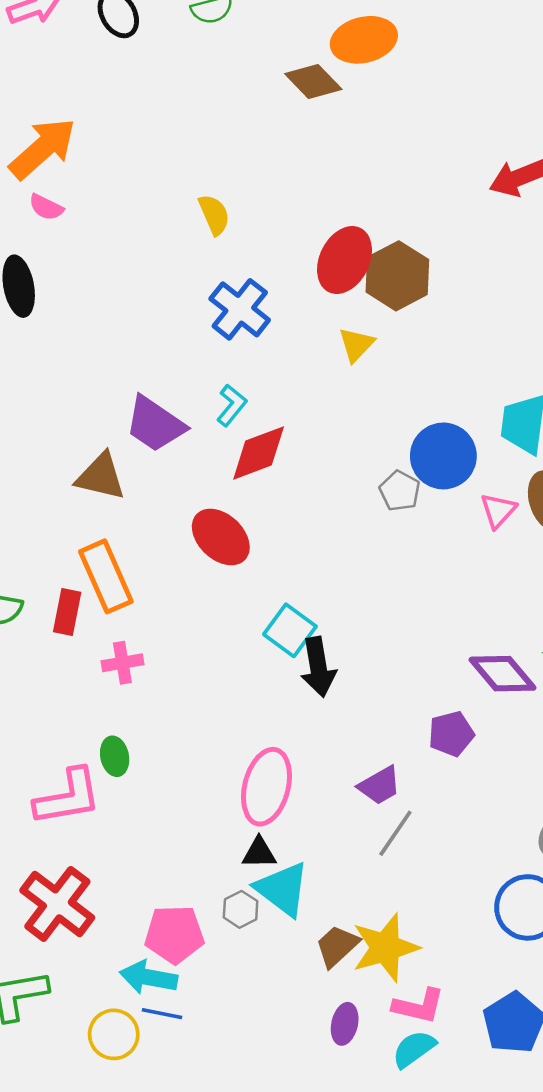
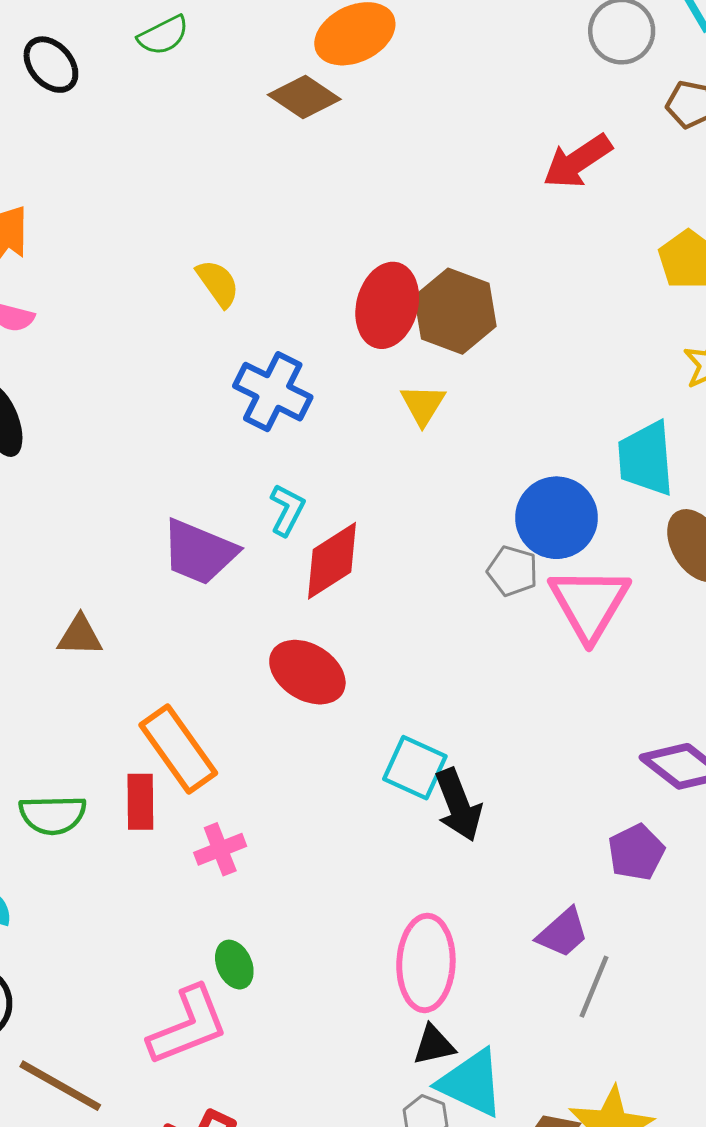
brown triangle: (101, 477) -> (80, 636), moved, size x0.7
pink triangle: (498, 510) -> (589, 604), moved, size x1.8

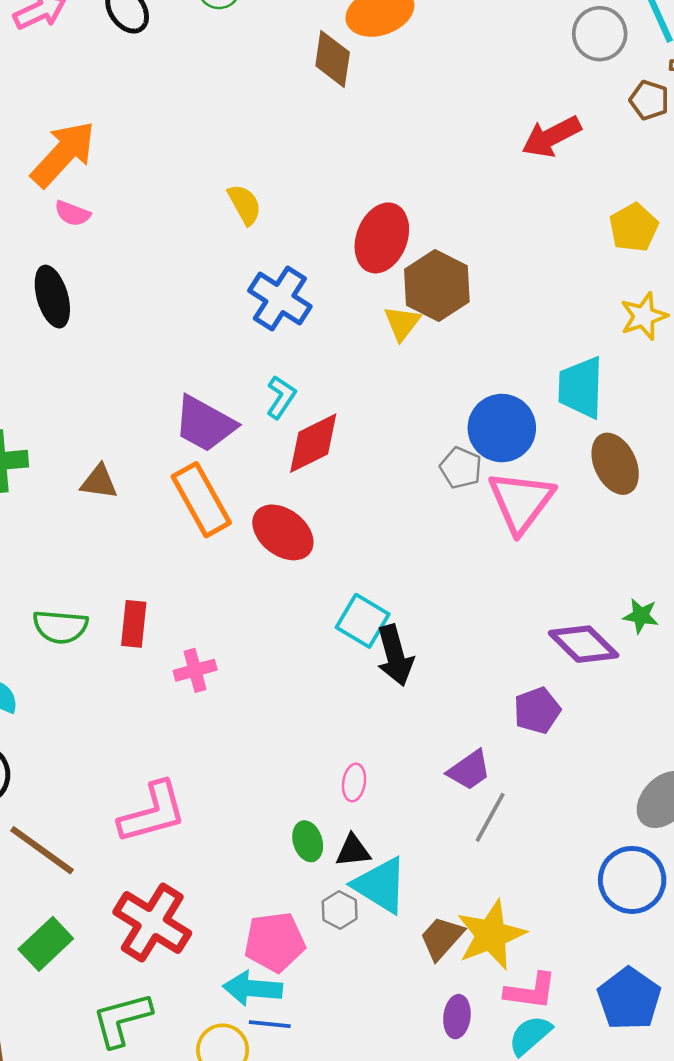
brown diamond: (304, 97) -> (333, 59), turned 58
brown hexagon: (455, 311) -> (437, 286), moved
orange rectangle: (178, 749) -> (201, 500), moved
pink ellipse: (426, 963) -> (354, 783), size x0.5
green ellipse: (234, 965) -> (308, 841), moved

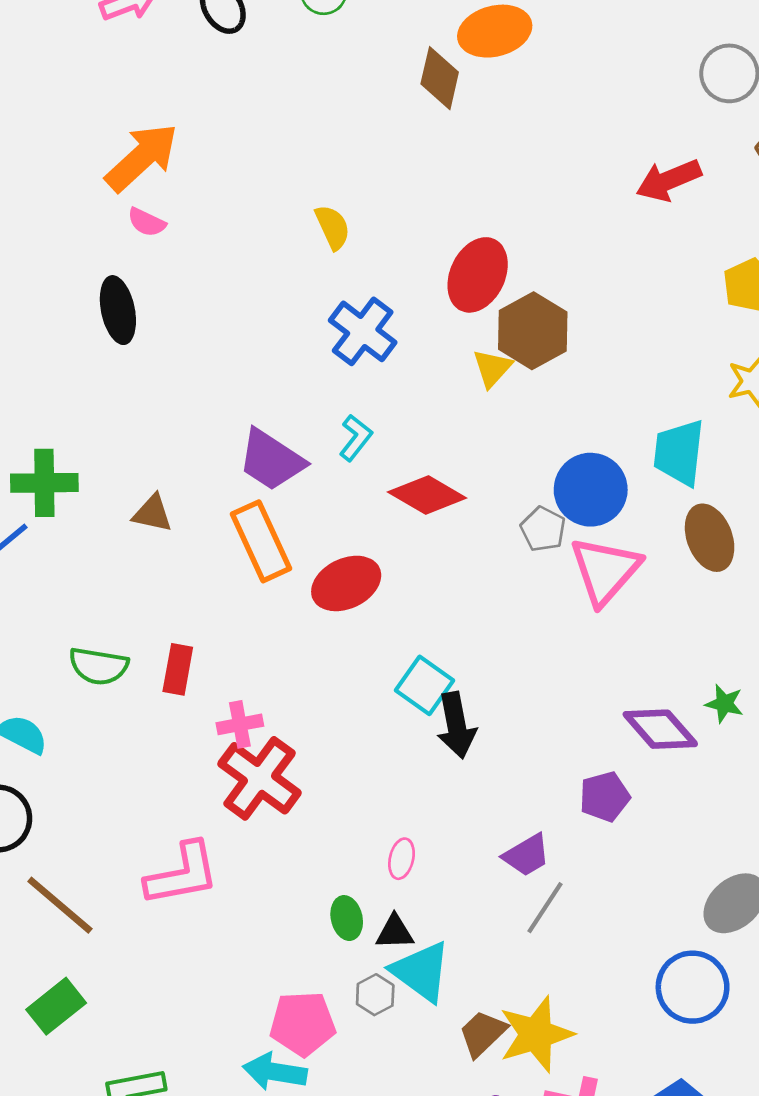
red diamond: (313, 443) -> (427, 495), moved, turned 52
red ellipse: (283, 532) -> (346, 583), turned -68
red cross: (152, 923) -> (260, 778), moved

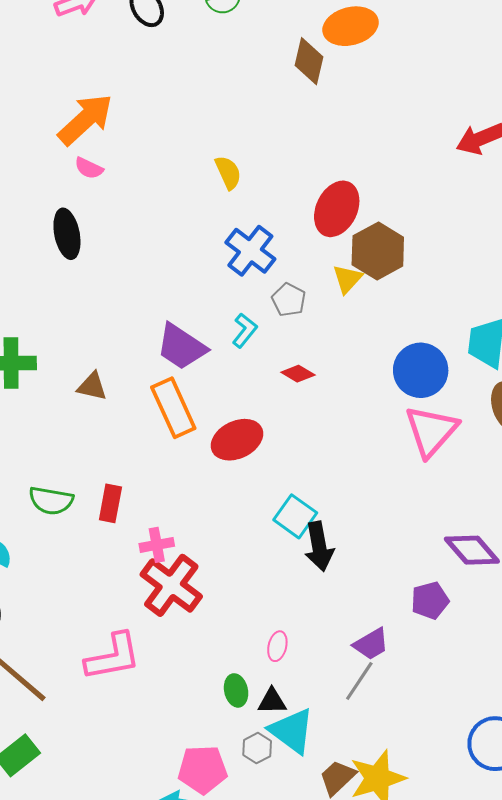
red diamond: (427, 495) -> (298, 374), size x0.6
gray pentagon: (543, 529) -> (289, 300), moved
gray line: (545, 908) -> (359, 681), moved

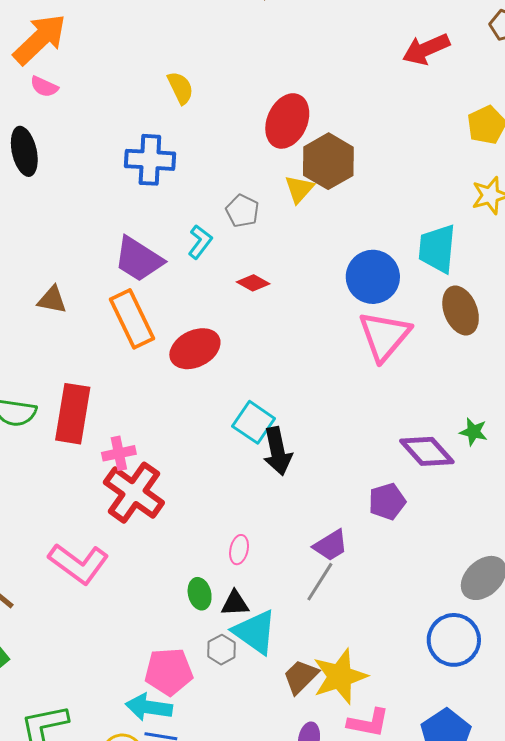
blue cross: (250, 251) -> (150, 160), moved, turned -33
red rectangle: (110, 503) -> (73, 414), size x1.6
pink L-shape: (113, 657) -> (79, 564), turned 48

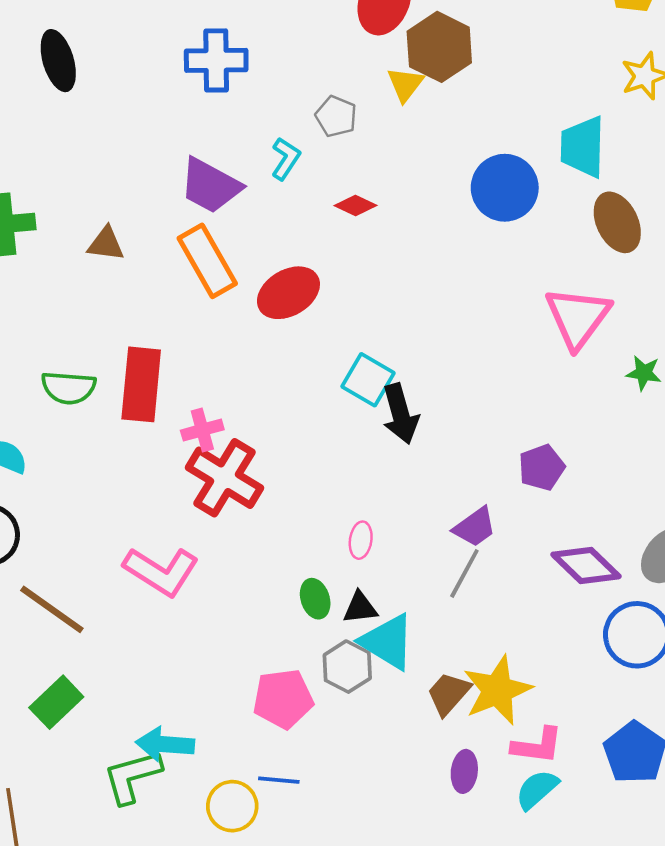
pink triangle: (384, 336) -> (578, 317), moved
purple diamond: (427, 451) -> (586, 565), moved
gray hexagon: (221, 650) -> (347, 667), size x1.4
cyan arrow: (149, 707) -> (165, 744), moved

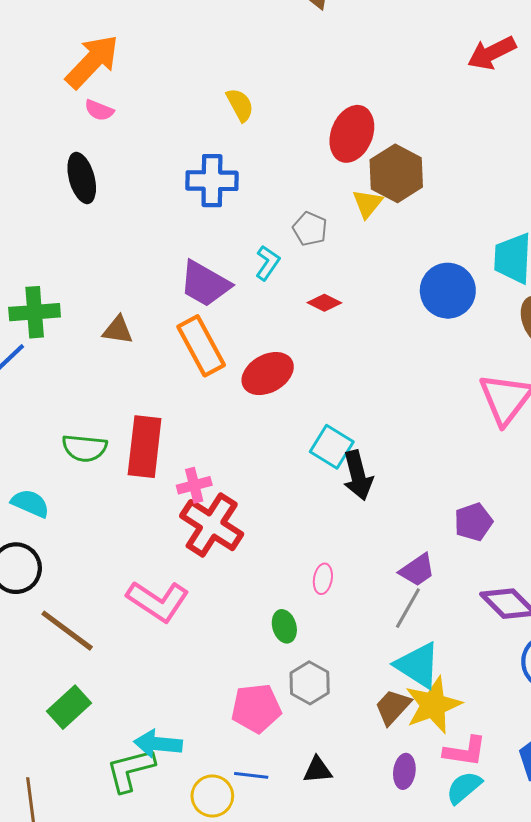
black triangle: (360, 608) -> (318, 770), moved
cyan triangle: (388, 642) -> (418, 665), moved

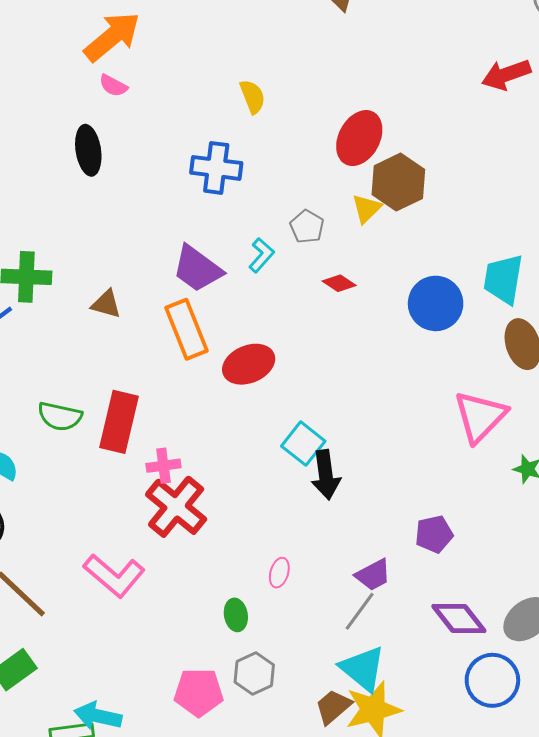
red diamond: (324, 303) -> (339, 283), moved

